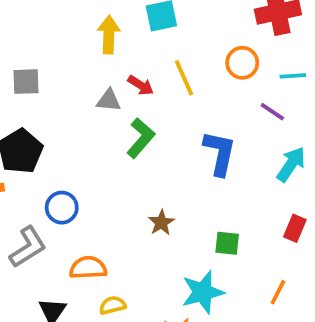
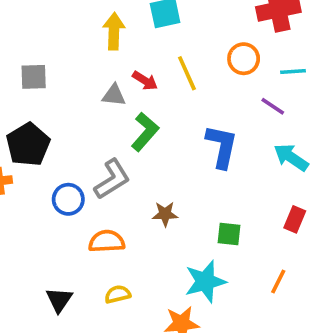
cyan arrow: (291, 164) -> (291, 157), turned -90
brown star: (161, 223) -> (165, 214), turned 30
gray L-shape: (28, 247) -> (112, 179), moved
orange semicircle: (88, 268) -> (107, 241), moved

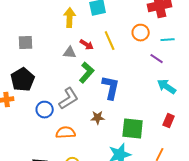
blue L-shape: (222, 146) -> (111, 88), moved
green square: (229, 234) -> (133, 129), size x1.6

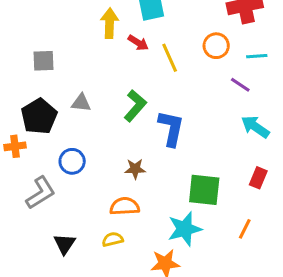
red arrow: (87, 45) -> (138, 43), moved
gray triangle: (70, 53) -> (81, 103), moved
gray L-shape: (69, 99) -> (41, 193), moved
brown star: (98, 118) -> (135, 169), moved
orange semicircle: (66, 133) -> (125, 206), moved

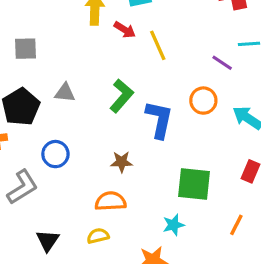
orange circle: (216, 46) -> (203, 101), moved
purple line: (240, 85) -> (222, 63), moved
cyan star: (185, 229) -> (173, 225), size x0.6

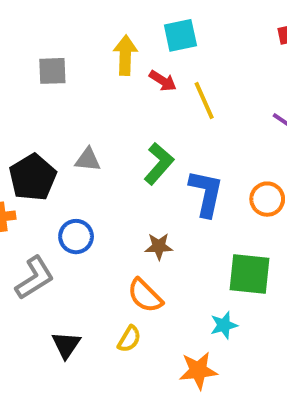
gray square: (26, 49) -> (52, 71), moved
orange circle: (203, 101) -> (267, 199), moved
orange semicircle: (111, 201) -> (145, 296), turned -132
yellow semicircle: (98, 236) -> (129, 339), turned 135

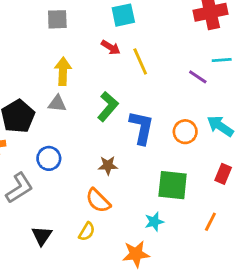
yellow arrow: (125, 55) -> (63, 71), moved
gray square: (52, 71) -> (57, 19), moved

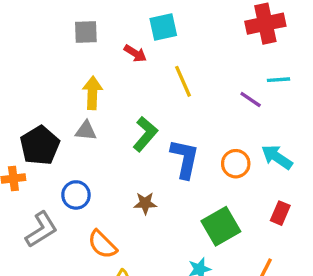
red arrow: (111, 47) -> (135, 53), moved
green square: (173, 185) -> (221, 226), turned -36
orange semicircle: (98, 201) -> (102, 244), moved

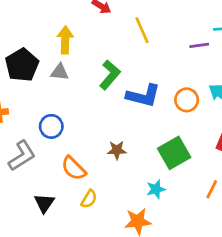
purple line: (251, 99) -> (199, 45), turned -42
black pentagon: (40, 146) -> (22, 65), moved
blue L-shape: (185, 159) -> (143, 96), turned 92
brown star: (145, 203) -> (117, 150), moved

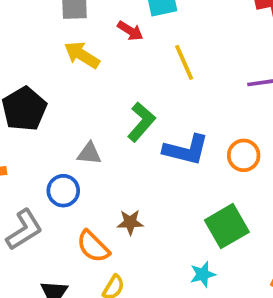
yellow arrow: (65, 40) -> (82, 55), moved, turned -60
gray triangle: (60, 72) -> (89, 153), moved
brown star: (117, 150) -> (130, 222), moved

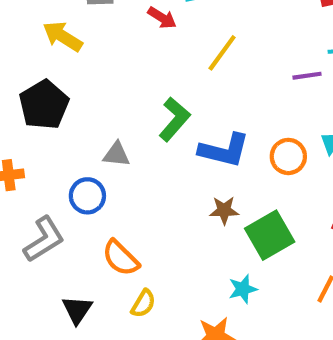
yellow arrow: (82, 55) -> (63, 36), moved
yellow line: (184, 62) -> (222, 53), turned 60
brown star: (130, 222) -> (224, 210), moved

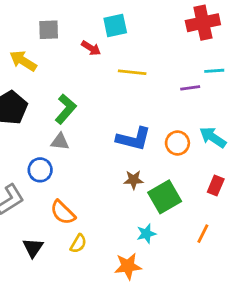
yellow line: (222, 53) -> (132, 72), turned 60
green L-shape: (174, 119) -> (66, 109), moved

